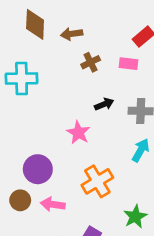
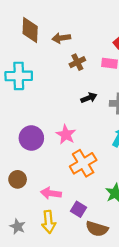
pink star: (78, 133) -> (66, 135), moved
purple circle: (38, 169) -> (31, 138), moved
pink arrow: (53, 204) -> (51, 193), moved

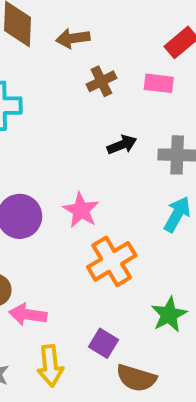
pink arrow: (51, 193) -> (28, 315), moved

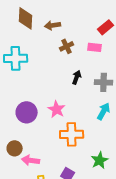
black arrow: (122, 145) -> (77, 77), turned -48
orange cross: (112, 261) -> (72, 134), turned 30

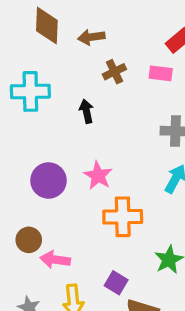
black arrow: (77, 77) -> (86, 111), moved, turned -32

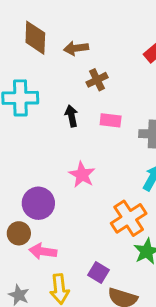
pink rectangle: (161, 73) -> (111, 120), moved
purple circle: (49, 181) -> (38, 203), moved
orange cross: (123, 217) -> (129, 218), moved, turned -32

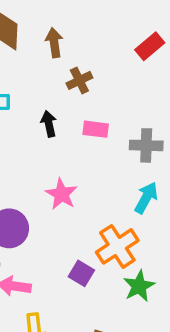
brown arrow: (76, 48) -> (54, 43), turned 90
purple square: (99, 272) -> (81, 273), moved

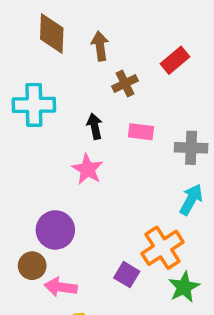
red rectangle: (150, 46) -> (175, 60), moved
pink star: (61, 194) -> (87, 169), moved

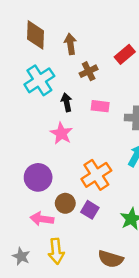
cyan cross: (34, 105) -> (39, 80), moved, turned -32
orange cross: (163, 248) -> (96, 175), moved
brown circle: (32, 266) -> (65, 203), moved

